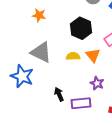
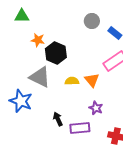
black hexagon: (81, 28) -> (56, 53), moved

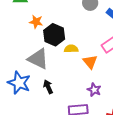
yellow semicircle: (72, 81) -> (71, 49), moved
black arrow: (58, 119) -> (48, 87), moved

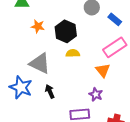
black hexagon: (54, 35) -> (66, 31), moved
orange triangle: (90, 62) -> (103, 70), moved

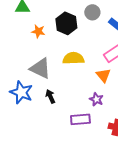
black hexagon: (66, 31) -> (66, 23), moved
yellow semicircle: (73, 53) -> (73, 58), size x1.5

